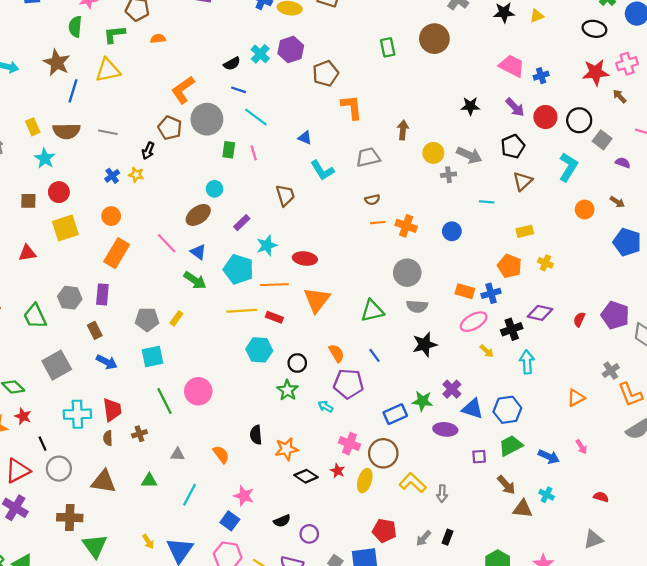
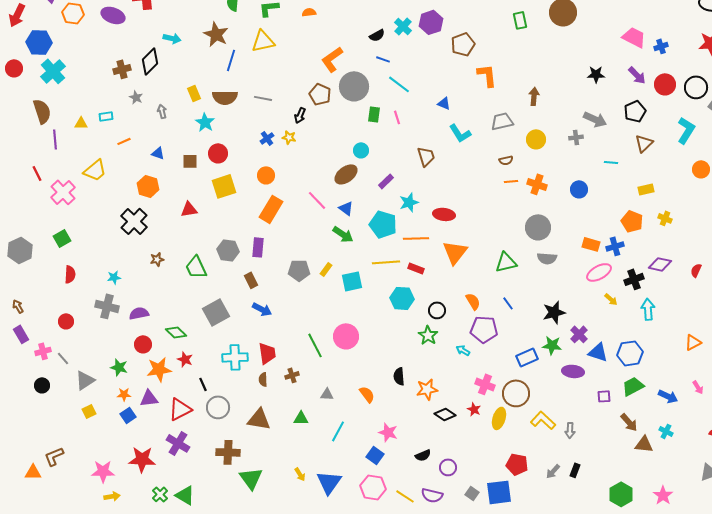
yellow circle: (433, 153) -> (536, 139), moved
black star: (425, 344) -> (554, 312), moved
cyan square: (152, 356) -> (352, 281), moved

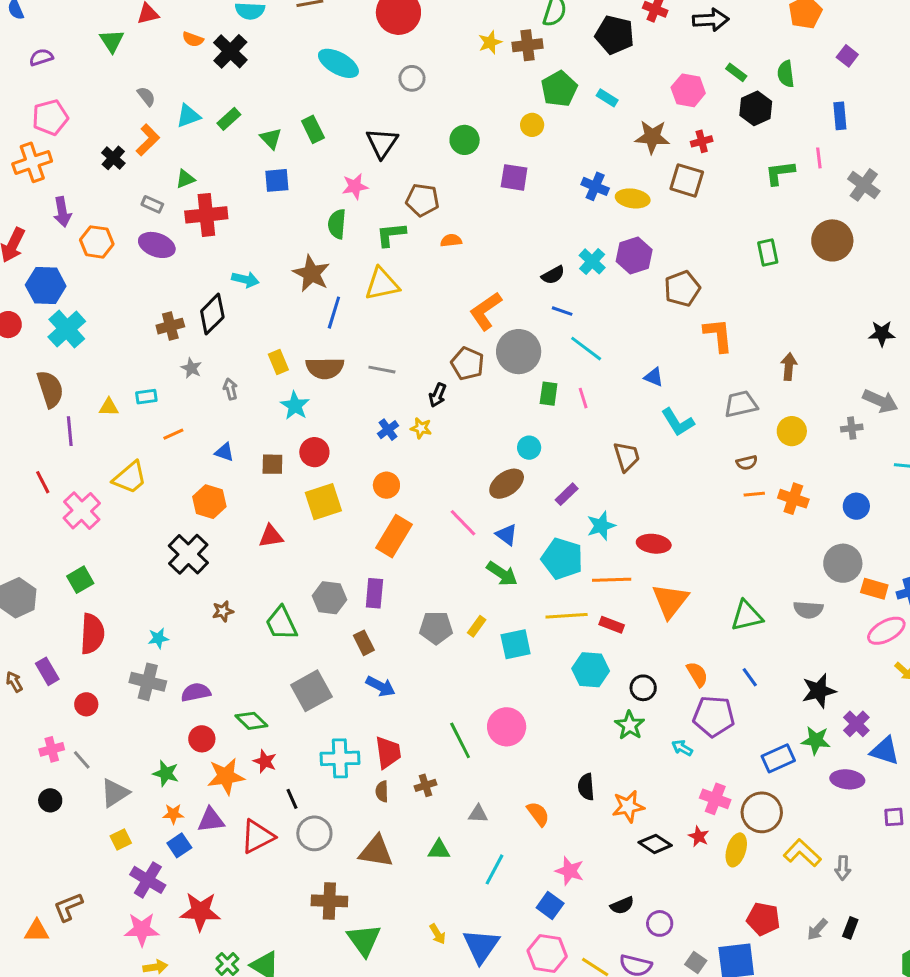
gray circle: (538, 227) -> (843, 563), moved
red semicircle: (70, 274) -> (92, 634), size x1.5
purple rectangle: (21, 334) -> (47, 671), moved
purple cross: (178, 443) -> (148, 880), moved

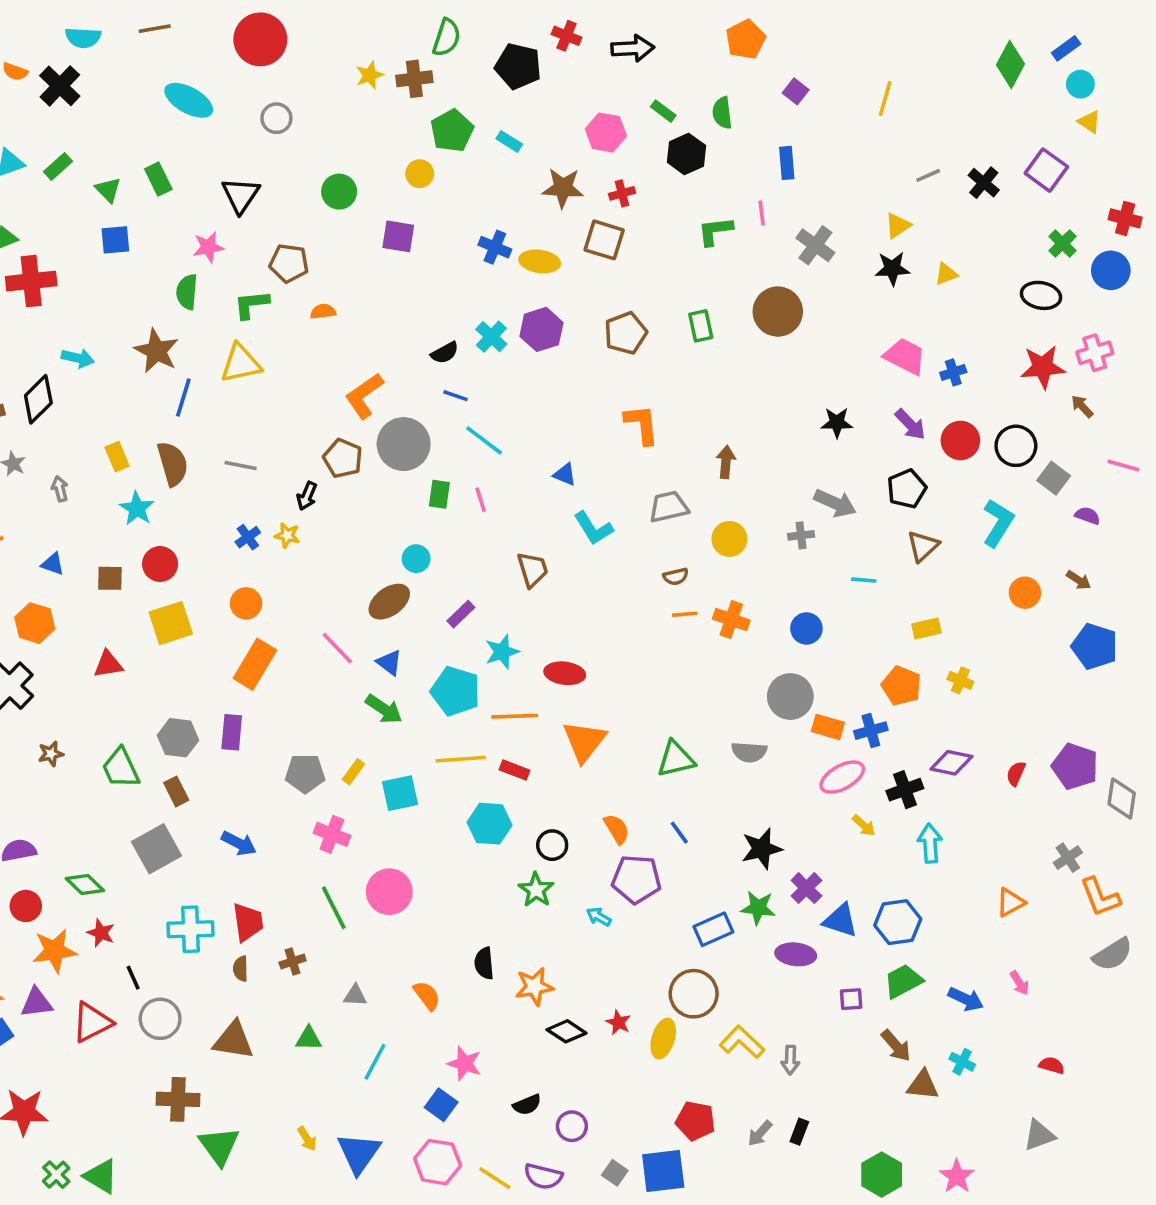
brown pentagon: (682, 289) -> (626, 333), moved
brown semicircle: (325, 368) -> (173, 464), turned -105
brown rectangle: (364, 643) -> (176, 791), moved
pink cross: (715, 799) -> (332, 834), moved

